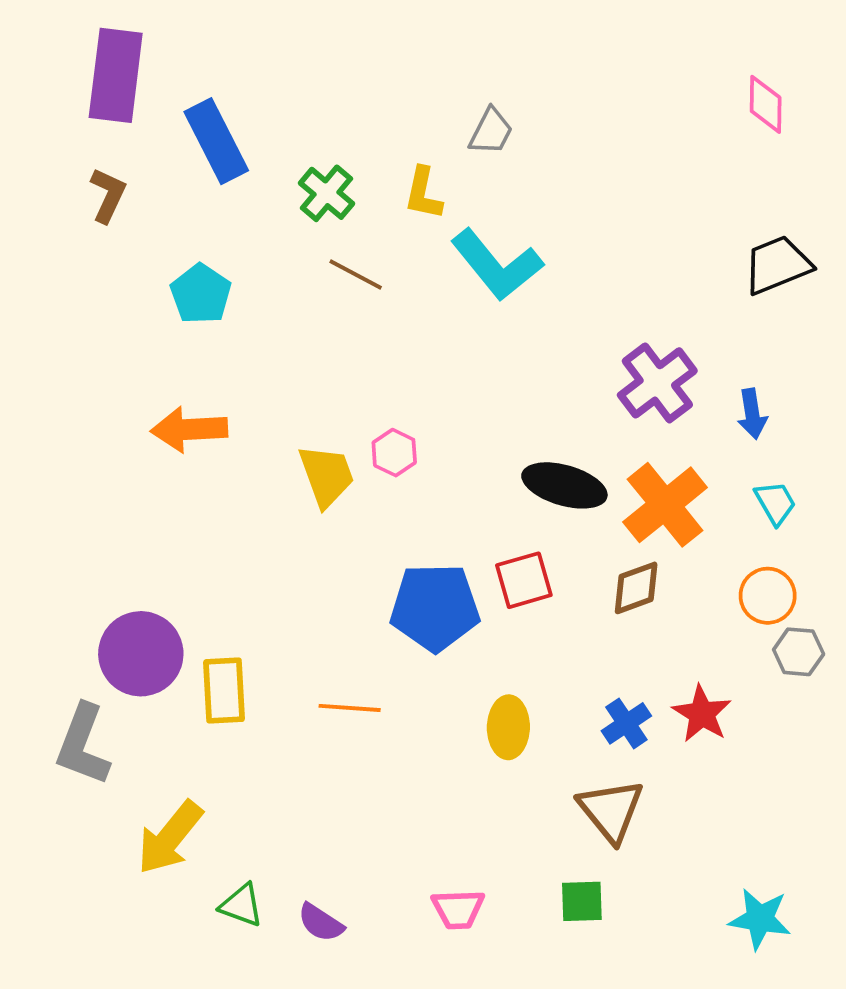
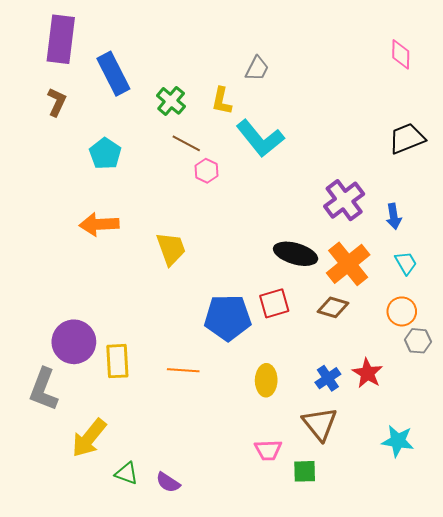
pink hexagon: (394, 453) -> (206, 171), moved
brown diamond: (636, 588) -> (333, 307), turned 36
pink trapezoid: (458, 909) -> (268, 450), moved
cyan star: (760, 919) -> (398, 441), moved

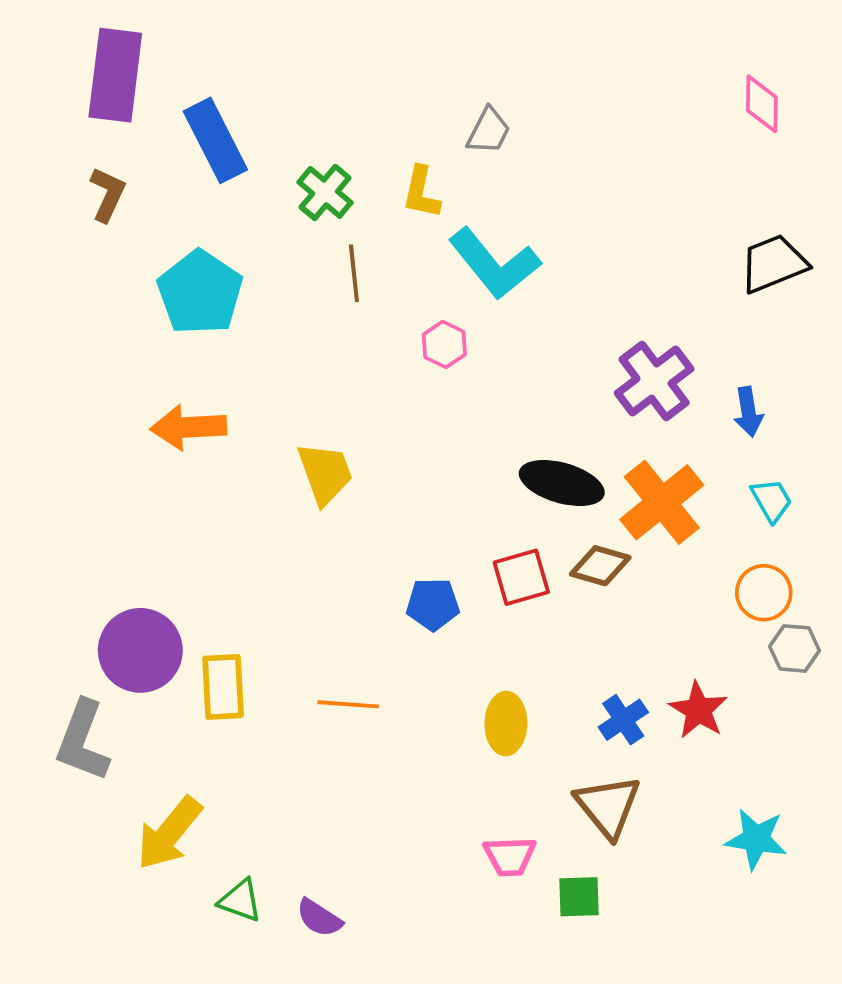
brown line: (186, 143) -> (354, 273), turned 56
cyan pentagon: (105, 154) -> (200, 292), size x1.4
pink hexagon: (206, 171) -> (444, 344), moved
brown diamond: (333, 307) -> (600, 566), moved
blue pentagon: (228, 318) -> (433, 604), size x0.6

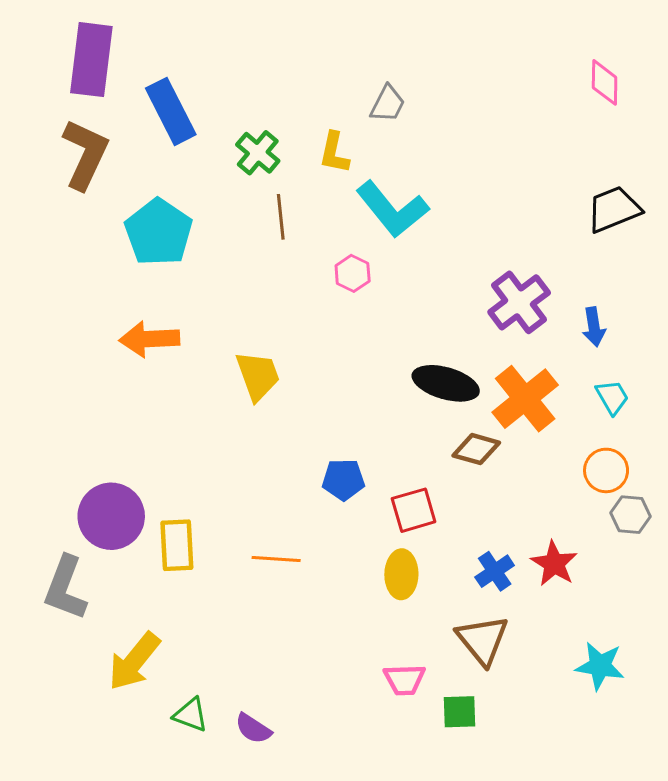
brown L-shape: (108, 194) -> (85, 154), size x1.6
red square: (521, 577) -> (414, 510), moved

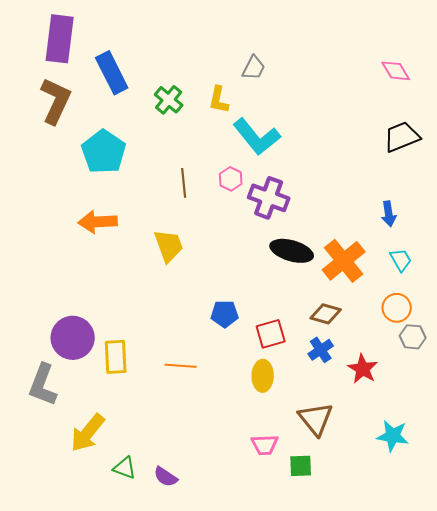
pink diamond: (605, 82) -> (396, 71), moved, turned -32
brown line: (281, 217) -> (184, 183), moved
purple cross: (519, 302) -> (269, 198), moved, turned -33
brown diamond: (476, 449) -> (326, 314), moved
blue cross: (495, 571) -> (321, 350), moved

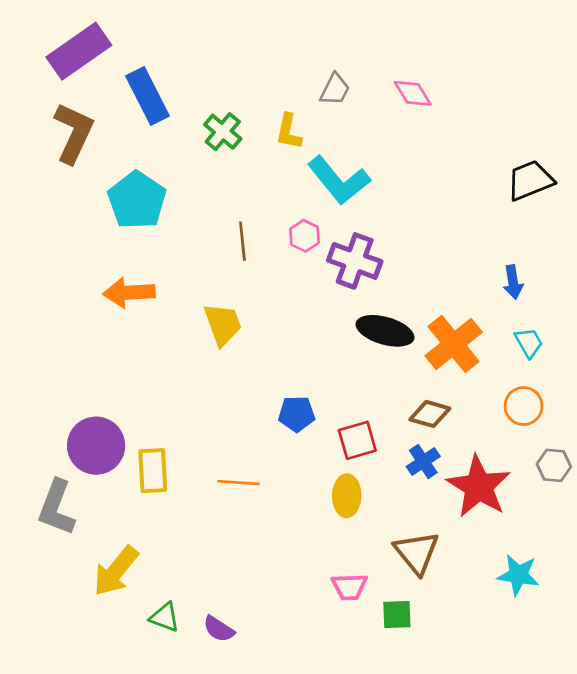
purple rectangle: (60, 39) -> (79, 51), turned 48
pink diamond: (396, 71) -> (413, 93), moved
gray hexagon: (413, 337) -> (554, 465), moved
red star: (363, 369) -> (479, 487), size x1.6

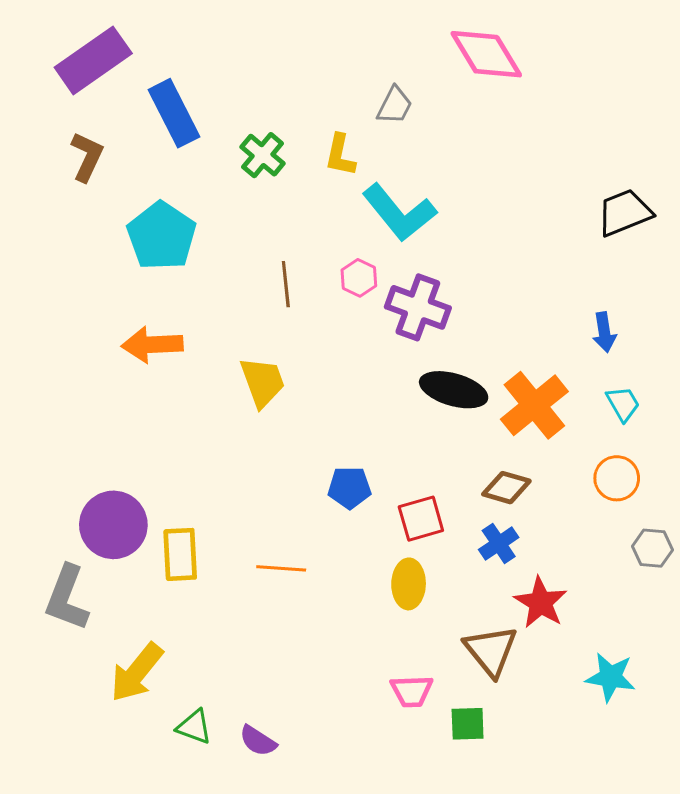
pink diamond: (413, 93) -> (486, 54), moved, size x1.6
brown L-shape: (74, 133) -> (87, 157), size x0.7
red star: (479, 487) -> (541, 603), moved, size x0.7

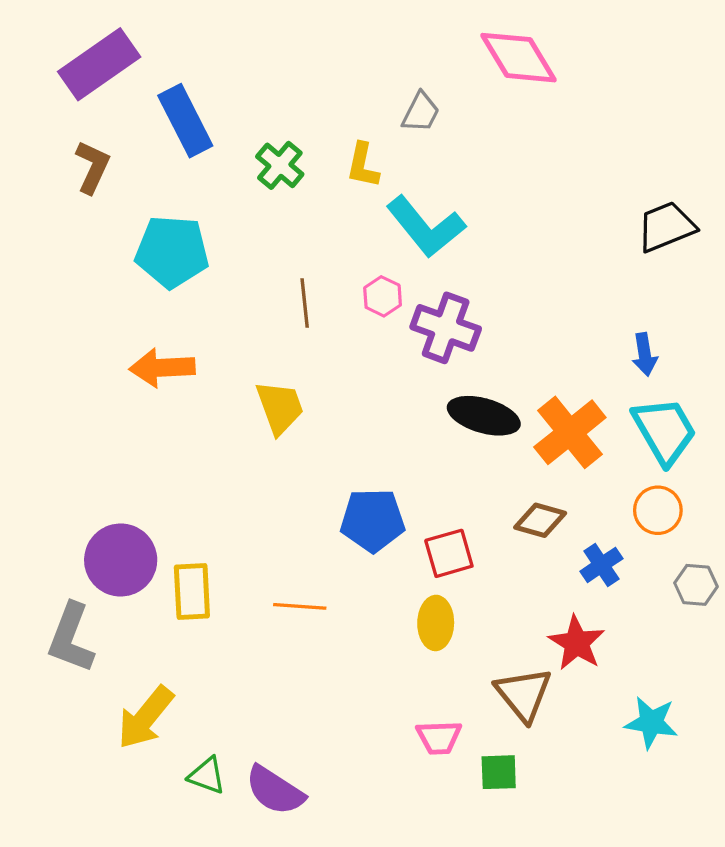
cyan pentagon: (162, 236) -> (172, 252), turned -30
cyan trapezoid: (623, 404) -> (664, 431), size x1.8
blue pentagon: (350, 488) -> (373, 520), size x1.4
blue cross: (499, 544) -> (601, 565), moved
purple semicircle: (258, 741) -> (275, 790), size x1.5

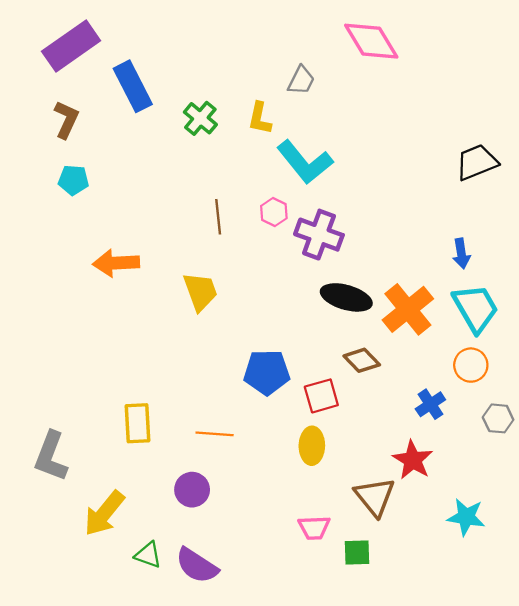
cyan pentagon: (172, 252) -> (73, 180), moved, size x0.6
brown diamond: (540, 520) -> (362, 360), moved, turned 30
purple circle: (121, 560) -> (192, 490), moved, size x0.7

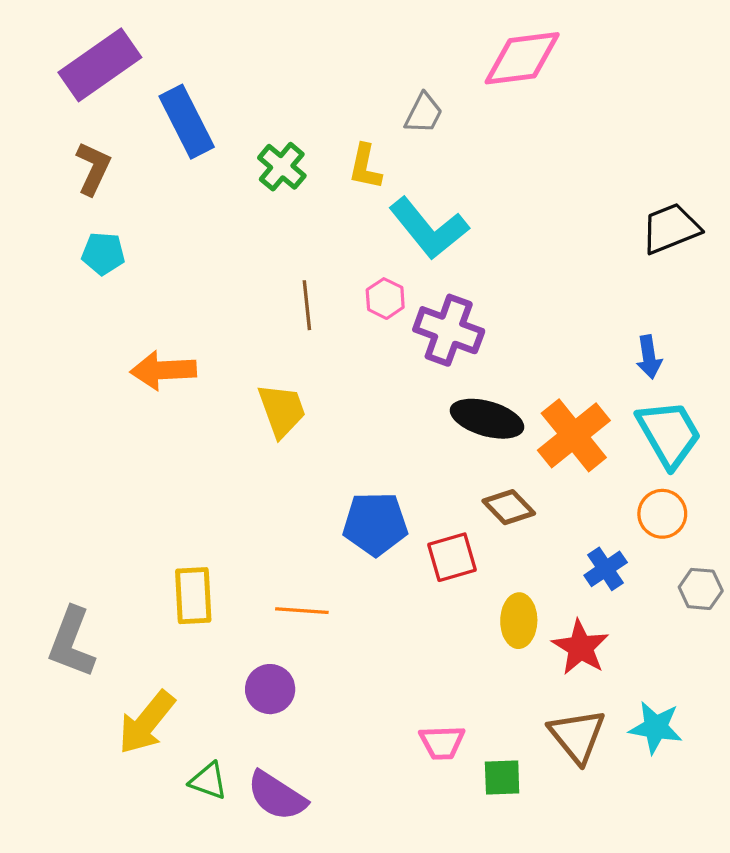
pink diamond: (371, 41) -> (522, 58), turned -66
yellow ellipse: (312, 446) -> (519, 621), moved
brown triangle: (375, 497) -> (577, 736), moved

